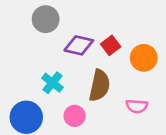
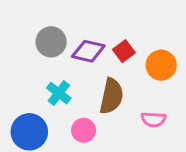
gray circle: (46, 19) -> (51, 42), moved

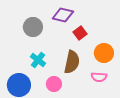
purple diamond: (88, 51) -> (63, 15), moved
orange circle: (161, 65) -> (104, 53), moved

